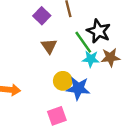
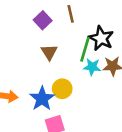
green line: (83, 42) -> (85, 49), turned 50
blue star: (78, 88) -> (42, 99), moved, turned 30

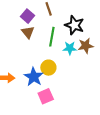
green line: (85, 49) -> (52, 37), moved
brown triangle: (49, 52) -> (28, 32), moved

